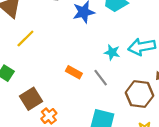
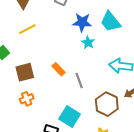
cyan star: (112, 52) -> (88, 42), moved
brown square: (31, 99) -> (25, 72), moved

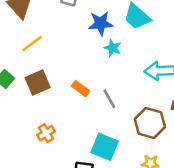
brown square: (25, 72) -> (38, 83), moved

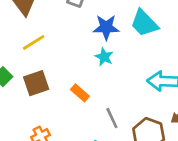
cyan star: (113, 48) -> (104, 57), moved
gray line: (109, 99) -> (112, 118), moved

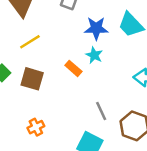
brown square: (36, 83) -> (32, 79), turned 35
orange rectangle: (80, 93) -> (73, 68), moved

